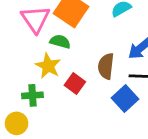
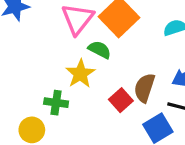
red square: (75, 84) -> (121, 100), moved

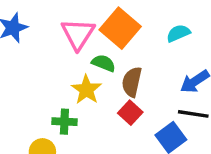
brown semicircle: (145, 88) -> (132, 82), moved

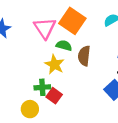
red square: (130, 113) -> (54, 96), moved

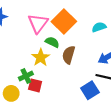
green cross: (42, 87) -> (26, 76), turned -32
red square: (54, 96) -> (35, 85), turned -32

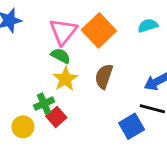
cyan semicircle: (99, 27) -> (148, 26), moved
green semicircle: (52, 42) -> (61, 56), moved
red square: (35, 85) -> (56, 117), turned 32

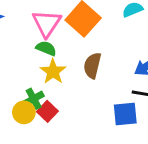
blue square: (132, 126) -> (125, 114), turned 30
yellow circle: (23, 127) -> (24, 112), moved

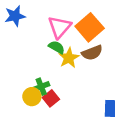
brown semicircle: (92, 65) -> (92, 53), moved, turned -132
yellow star: (53, 72) -> (69, 58), moved

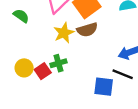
green semicircle: (57, 47) -> (21, 16), moved
green cross: (41, 87) -> (59, 63), moved

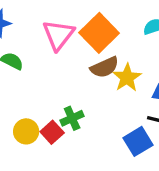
yellow star: (64, 33) -> (127, 78), moved
blue square: (104, 87) -> (138, 141), turned -30

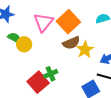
yellow circle: (26, 131) -> (24, 44), moved
red square: (52, 132) -> (38, 82), size x1.5

